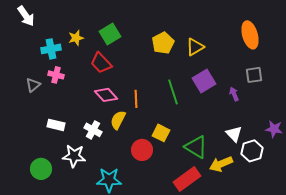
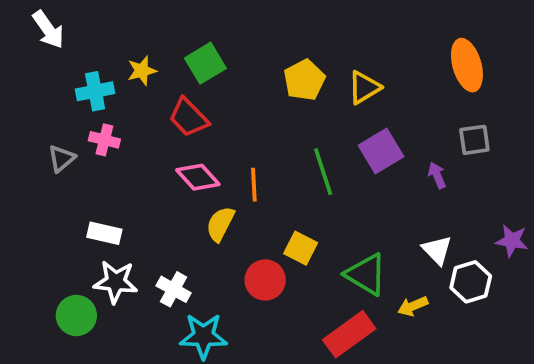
white cross: (93, 130) -> (174, 289), moved
white star: (74, 156) -> (116, 282), moved
yellow arrow: (221, 164) -> (413, 306), size x0.7

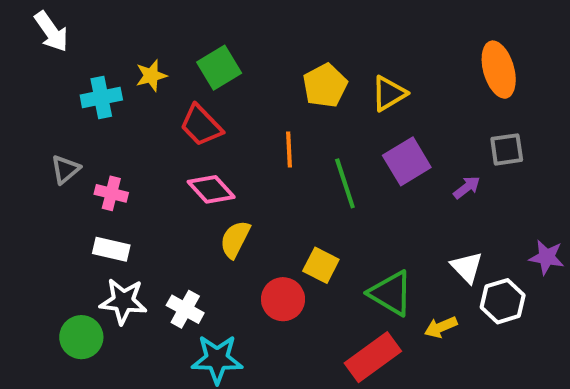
pink cross: (104, 140) -> (111, 193), moved
purple arrow: (437, 175) -> (467, 187), turned 75
orange line: (254, 185) -> (289, 149), moved

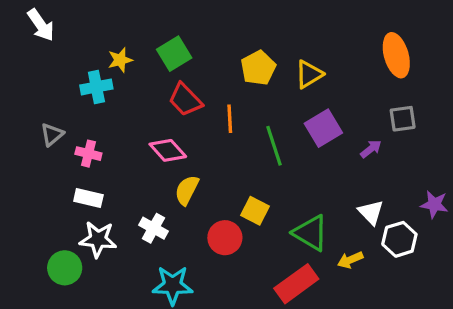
cyan cross: (101, 98) -> (96, 87), moved
red trapezoid: (201, 125) -> (185, 100), moved
white cross: (185, 309) -> (154, 228), moved

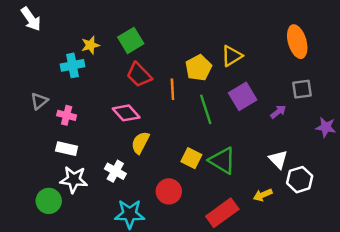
yellow pentagon: (258, 68) -> (199, 68), moved
purple star: (434, 204) -> (326, 127), moved
green triangle: (311, 233) -> (222, 161), moved
red circle: (225, 238) -> (169, 191), moved

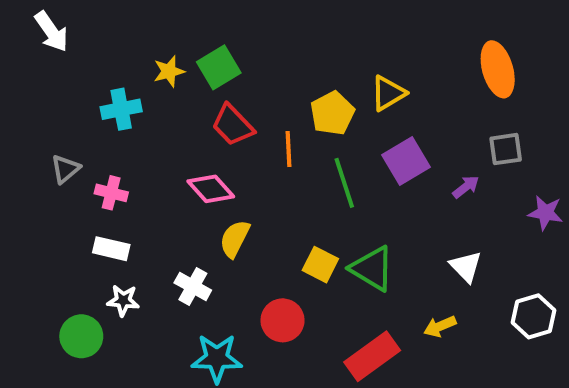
yellow star: (90, 45) -> (169, 71), moved
white star: (74, 180) -> (123, 300), size x0.7
white hexagon: (300, 180) -> (534, 316), moved

